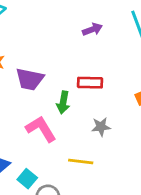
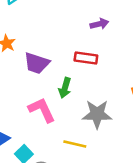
red rectangle: (90, 83) -> (86, 58), moved
gray star: (101, 127) -> (97, 114), size x1.6

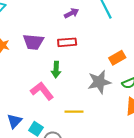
purple trapezoid: (37, 63) -> (33, 42), moved
gray star: (97, 114) -> (99, 82), moved

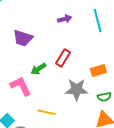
red rectangle: (67, 42) -> (63, 58), moved, turned -66
green arrow: (56, 70) -> (38, 69), turned 42

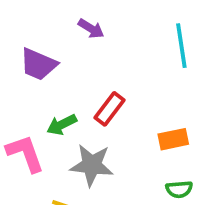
purple arrow: (65, 19) -> (91, 28), moved, turned 40
gray star: (77, 90) -> (92, 165), moved

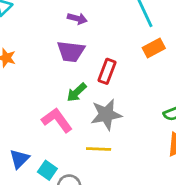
purple trapezoid: (38, 64) -> (71, 51), moved
orange rectangle: (173, 139) -> (154, 48), moved

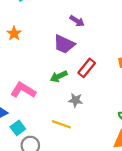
gray star: (106, 115) -> (76, 100), size x0.6
pink L-shape: (57, 120) -> (23, 90), moved, turned -40

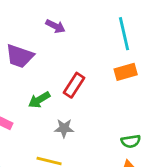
purple trapezoid: (64, 44) -> (20, 56), moved

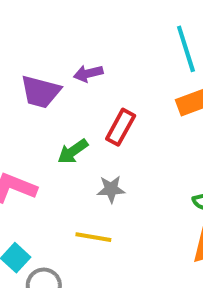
purple arrow: (55, 26) -> (88, 73), moved, turned 144

